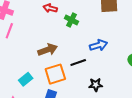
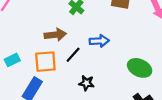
brown arrow: (48, 50) -> (55, 35), moved
black line: (78, 62) -> (73, 55), turned -42

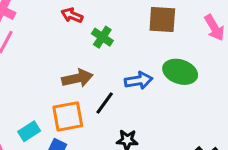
cyan rectangle: (12, 60) -> (29, 131), moved
green ellipse: (140, 68) -> (180, 72), moved

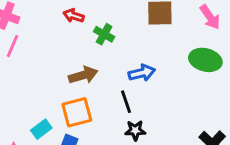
green ellipse: (180, 72) -> (205, 60), moved
black line: (105, 103) -> (126, 102), moved, turned -50

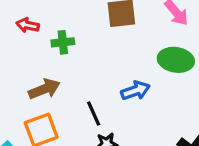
green cross: (104, 34) -> (63, 42), turned -30
blue arrow: (142, 73) -> (135, 91), moved

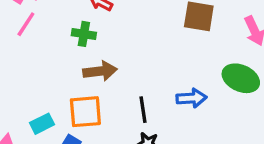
green cross: (63, 42) -> (84, 34), moved

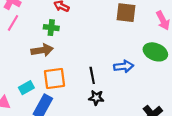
brown arrow: (100, 71) -> (42, 50), moved

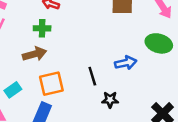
cyan rectangle: (26, 88) -> (13, 90), moved
black star: (96, 98) -> (110, 100), moved

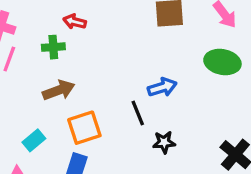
green cross: (42, 28) -> (53, 47), moved
blue arrow: (126, 63) -> (162, 87), moved

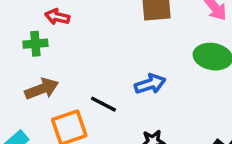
black line: (138, 113) -> (103, 104), moved, turned -40

